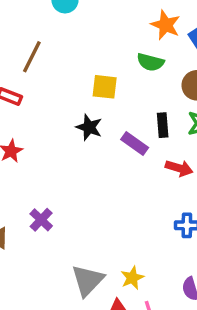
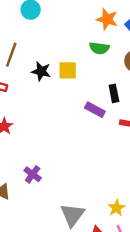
black star: (89, 127) -> (41, 71), moved
yellow star: (132, 278) -> (116, 208), moved

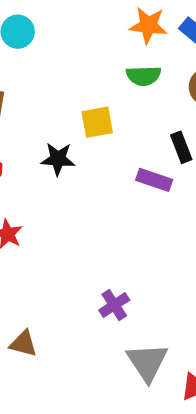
black star: (41, 71) -> (58, 159), moved
purple cross: (33, 174) -> (114, 305), moved, turned 30

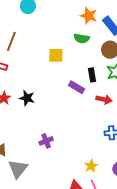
black star: (58, 159) -> (27, 98), moved
gray triangle: (147, 362) -> (18, 169), moved

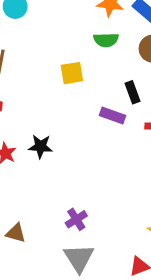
purple cross: (46, 141) -> (76, 219), moved
gray triangle: (18, 169) -> (79, 258), moved

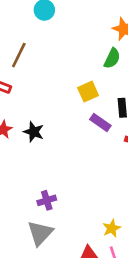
green semicircle: (106, 40) -> (112, 58), turned -78
yellow square: (72, 73) -> (88, 92), moved, turned -30

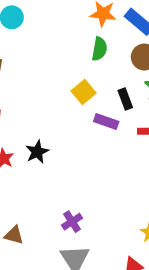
black star: (34, 132) -> (37, 152), turned -30

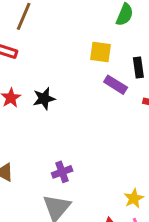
yellow square: (84, 92) -> (100, 52), turned 35

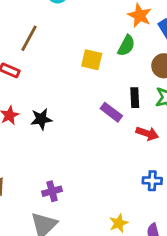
yellow square: (100, 52) -> (92, 60), moved

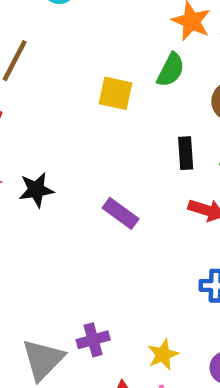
purple rectangle: (111, 112) -> (121, 213), moved
purple cross: (52, 191) -> (93, 340), moved

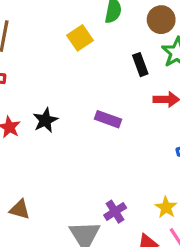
yellow square: (116, 93) -> (80, 38), turned -30

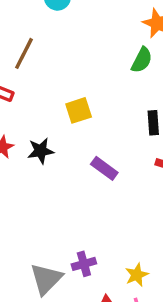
yellow square: (80, 38) -> (79, 110), moved

